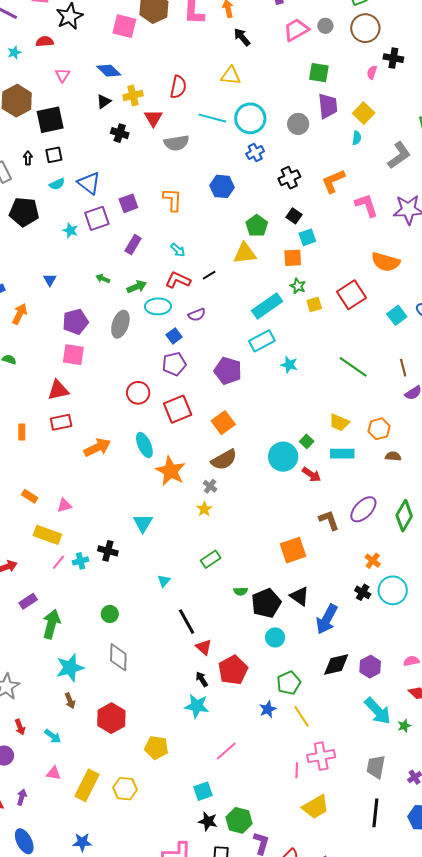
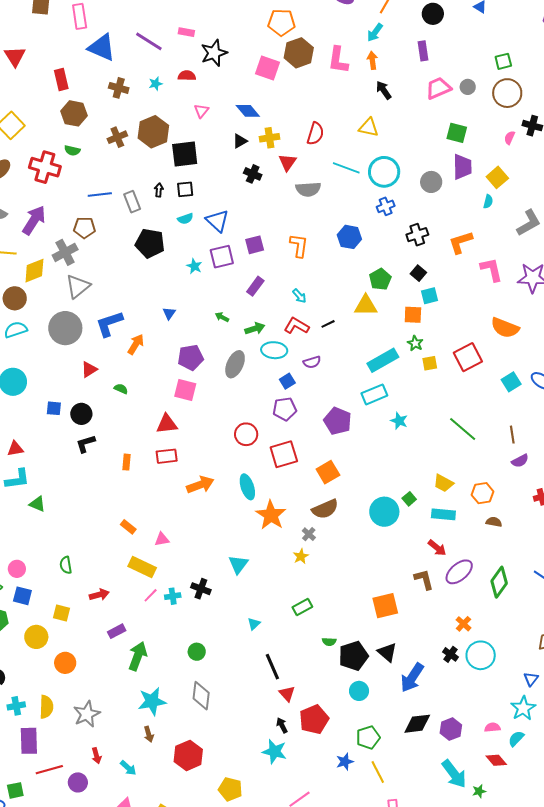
red arrow: (312, 475) -> (437, 548), moved

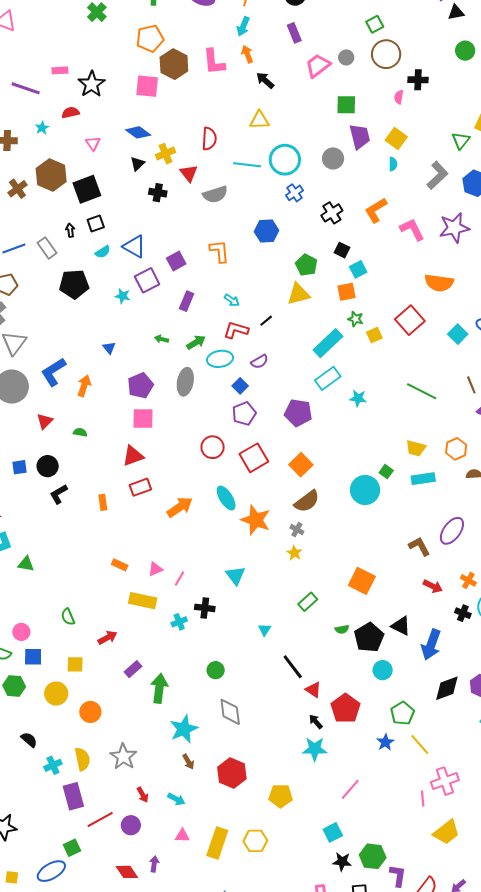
red arrow: (437, 548) -> (433, 586), moved
pink line: (151, 595) -> (179, 579), moved
orange square: (385, 606) -> (362, 581), moved, turned -36

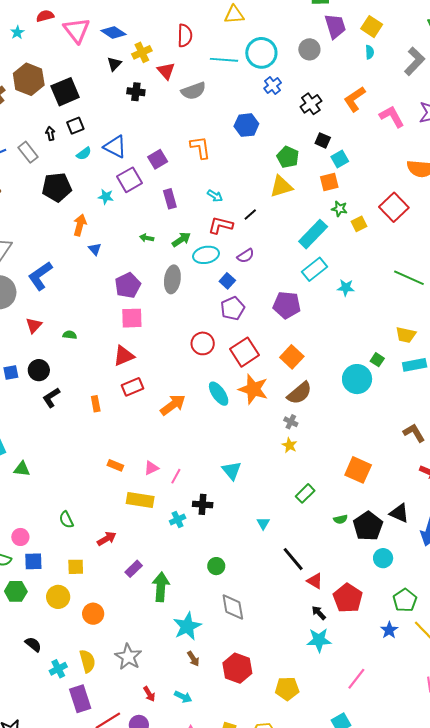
pink triangle: (93, 143) -> (77, 30), moved, size x1.8
purple rectangle: (187, 301) -> (170, 199), turned -36
orange arrow: (84, 386) -> (80, 225), moved
orange star: (256, 520) -> (253, 389), moved

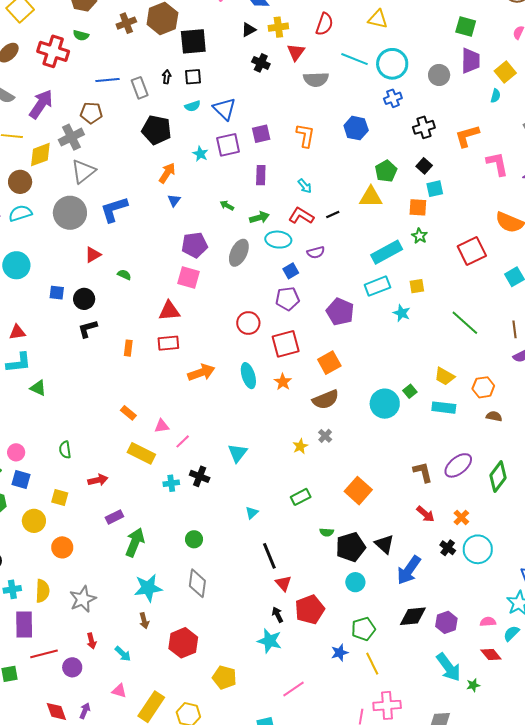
yellow square: (359, 224) -> (417, 286), moved
orange star: (253, 389) -> (283, 382), size x0.6
gray cross: (291, 422) -> (325, 436), moved

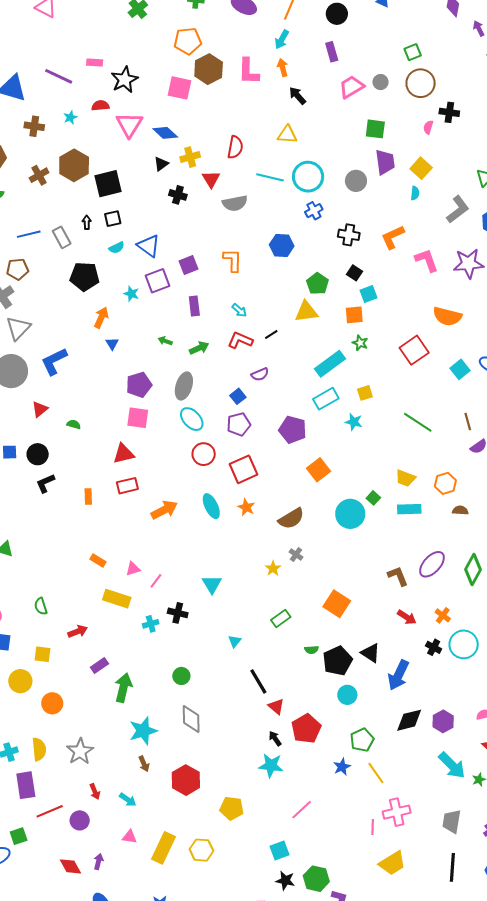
black cross: (424, 127) -> (349, 235), turned 35
cyan ellipse: (278, 240) -> (192, 419), moved, turned 50
orange square: (329, 363) -> (318, 470), moved

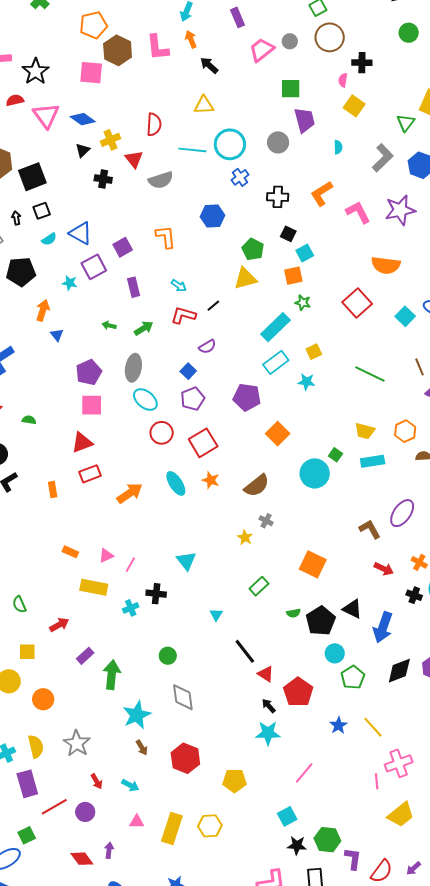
yellow square: (421, 168) -> (354, 106), moved
green pentagon: (362, 740) -> (353, 677), moved

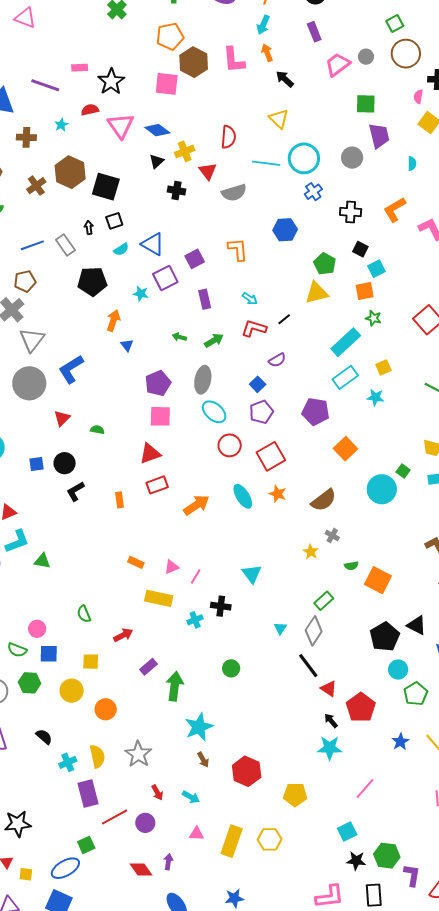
yellow triangle: (204, 105) -> (279, 119), turned 45
black square: (32, 177) -> (106, 187), turned 36
green semicircle: (294, 613) -> (351, 566), moved
gray diamond: (183, 697) -> (314, 631), moved, turned 40

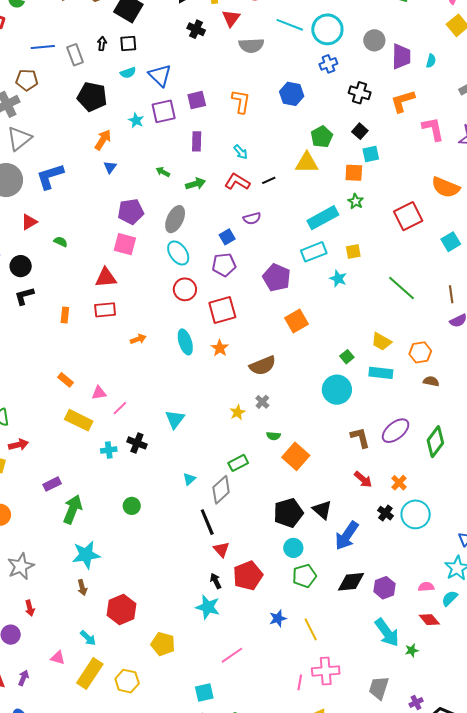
purple trapezoid: (379, 136) -> (401, 56), moved
cyan circle: (382, 489) -> (337, 390), moved
orange arrow: (196, 505) -> (138, 339), size x0.6
red arrow: (123, 635) -> (18, 445), moved
cyan arrow: (191, 797) -> (88, 638), moved

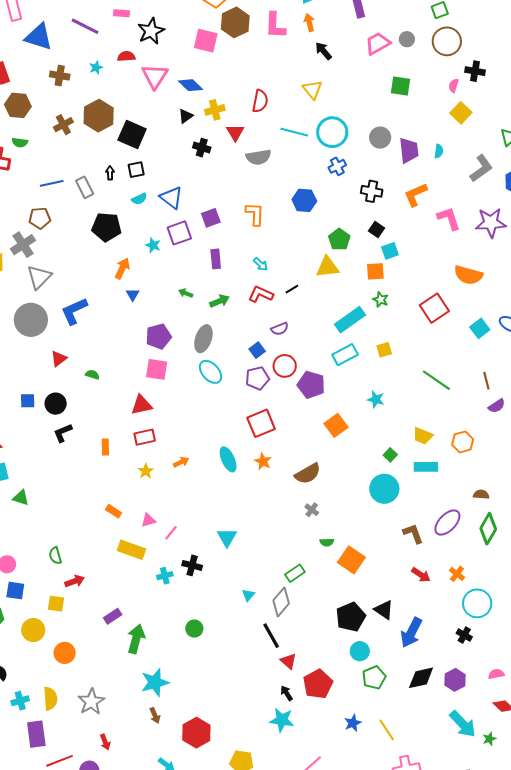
cyan star: (338, 279) -> (376, 399), moved
red circle: (185, 289) -> (285, 366), moved
brown semicircle: (431, 381) -> (481, 494), moved
yellow star: (238, 412) -> (146, 471), moved
black cross: (385, 513) -> (464, 635), moved

